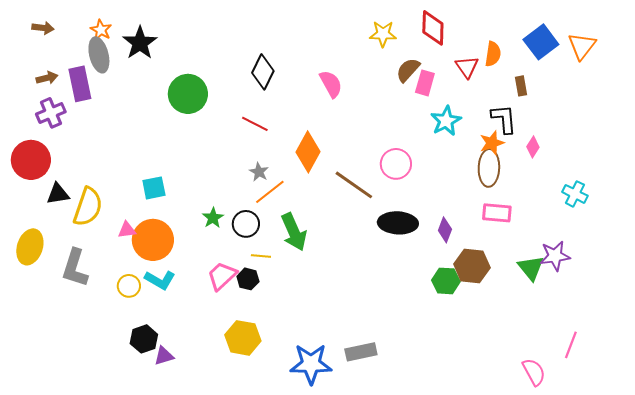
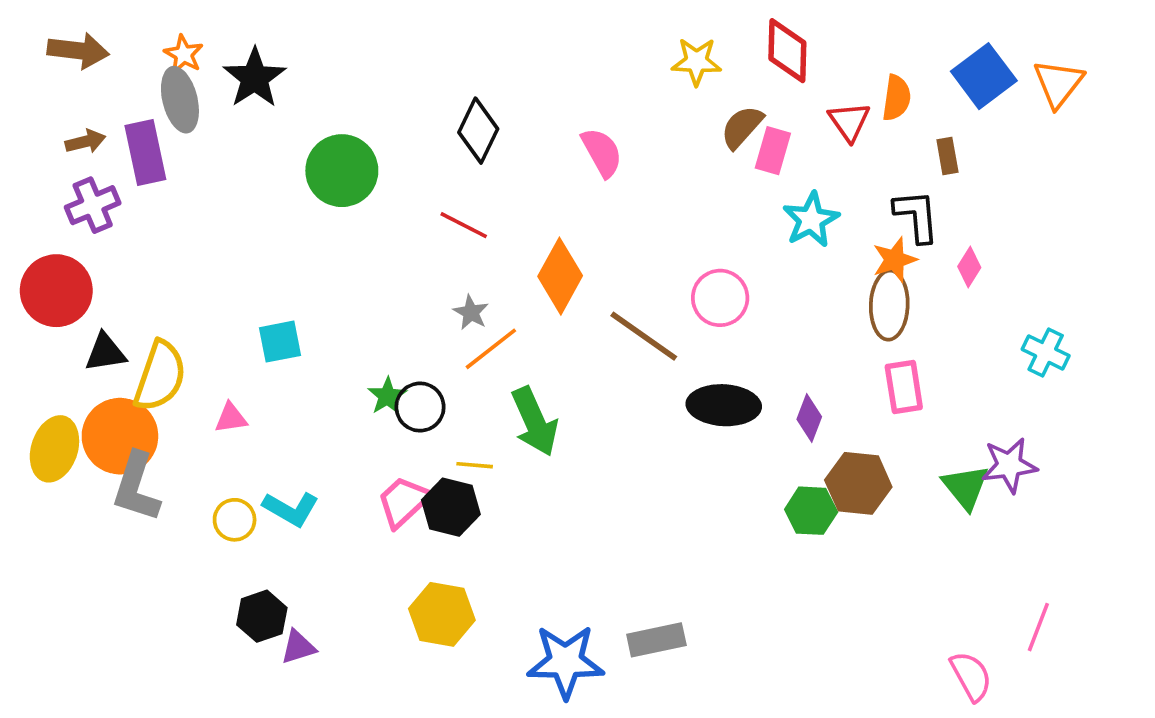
brown arrow: (43, 28) -> (78, 51), size x1.5
pink rectangle: (497, 213) -> (904, 387), turned 76
black circle: (246, 224) -> (420, 407), moved
orange circle: (153, 240) -> (120, 436), moved
black hexagon: (248, 279) -> (451, 507), size x1.4

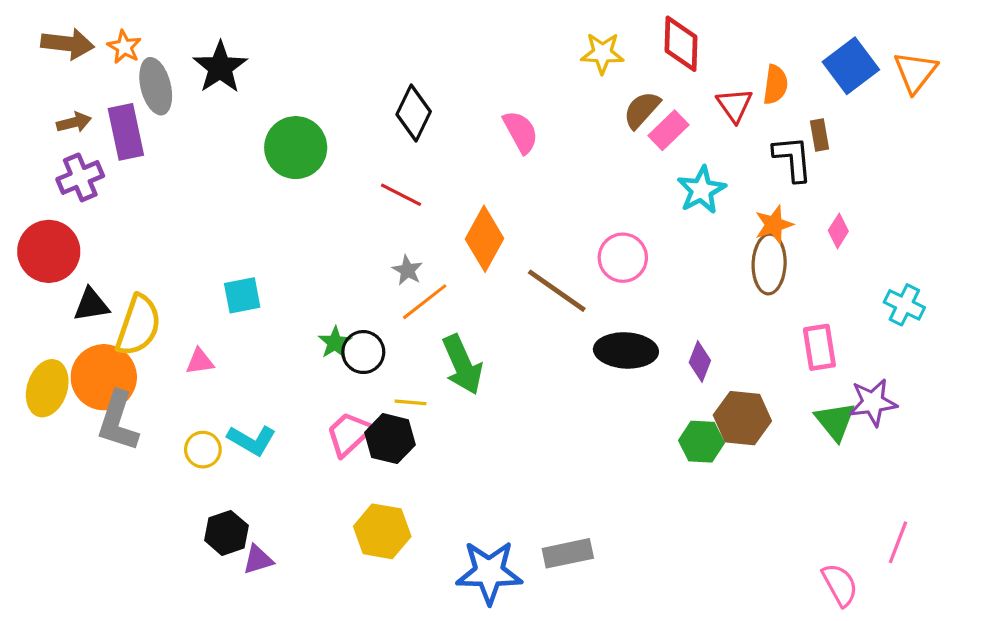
orange star: (184, 54) -> (124, 47), moved
pink rectangle: (773, 151) -> (668, 130), turned 30
black L-shape: (917, 216) -> (793, 159), moved
pink rectangle: (904, 387) -> (819, 347), moved

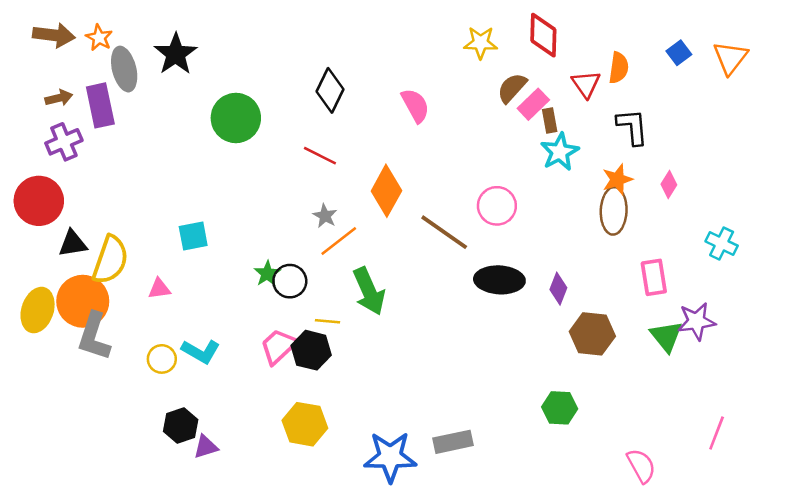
blue square: (851, 66) -> (679, 53), size x0.6
brown rectangle: (819, 135) -> (550, 120), moved
green hexagon: (701, 442) -> (560, 408), moved
pink semicircle: (840, 585) -> (641, 466), moved

